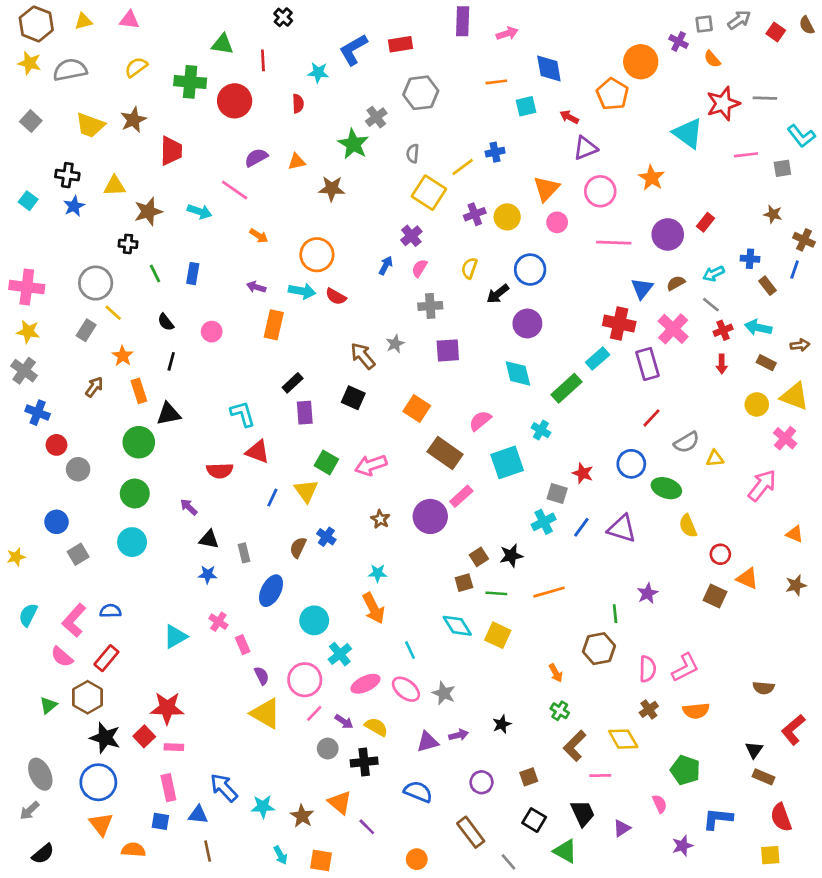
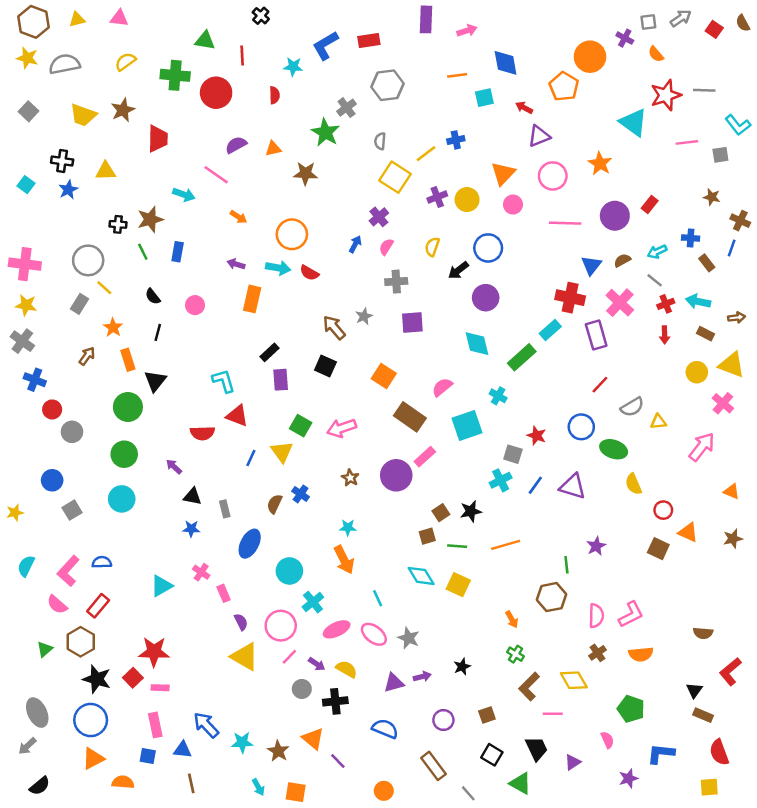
brown star: (148, 212) -> (150, 219), moved
black triangle: (168, 414) -> (155, 381), turned -40
orange triangle: (101, 824) -> (93, 759), turned 40

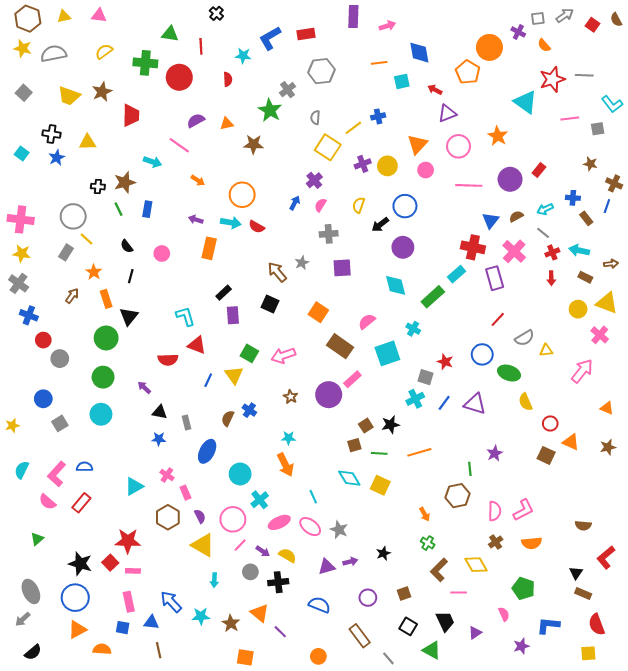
brown hexagon: (81, 642) -> (168, 517), moved
cyan arrow: (258, 787) -> (214, 580), moved, turned 32

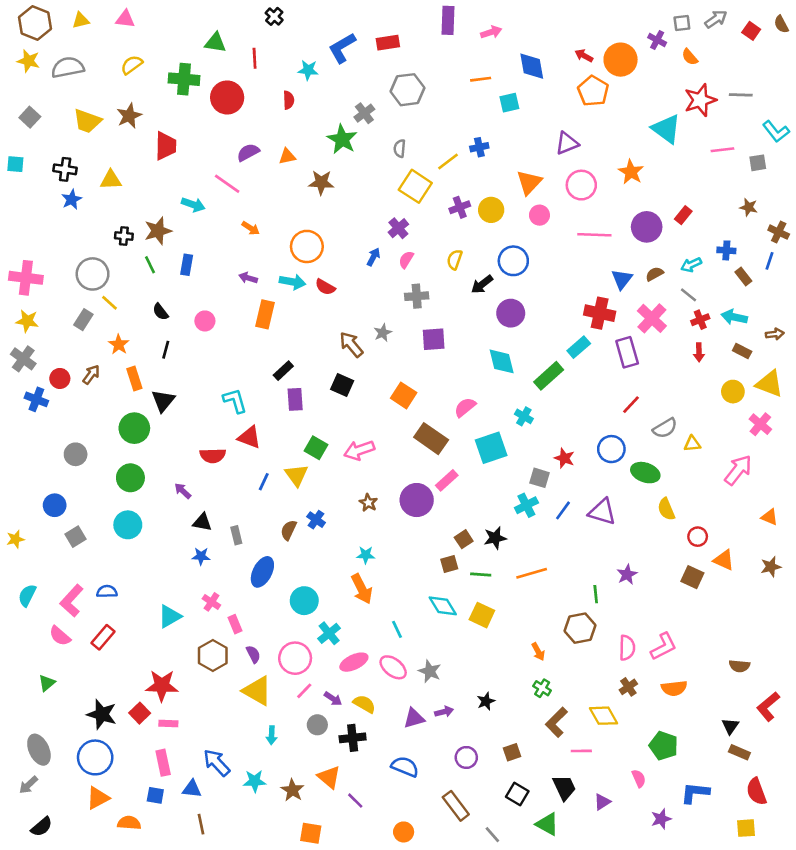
red arrow: (435, 90) -> (584, 56), moved
cyan square: (22, 154) -> (15, 164), moved, turned -32
red circle: (43, 340) -> (60, 378), moved

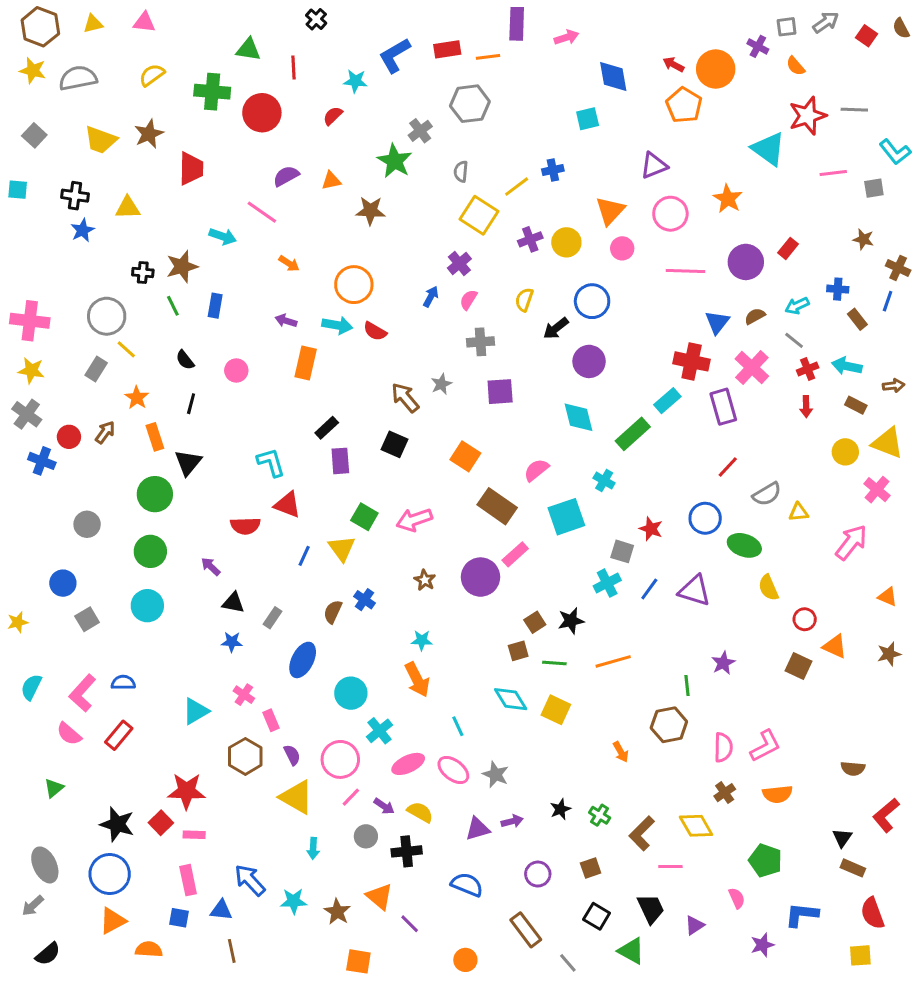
orange line: (481, 79) -> (488, 57), moved
red semicircle: (289, 100) -> (333, 116), turned -132
gray rectangle: (236, 535) -> (272, 618), turned 48
green cross: (542, 688) -> (600, 815), moved

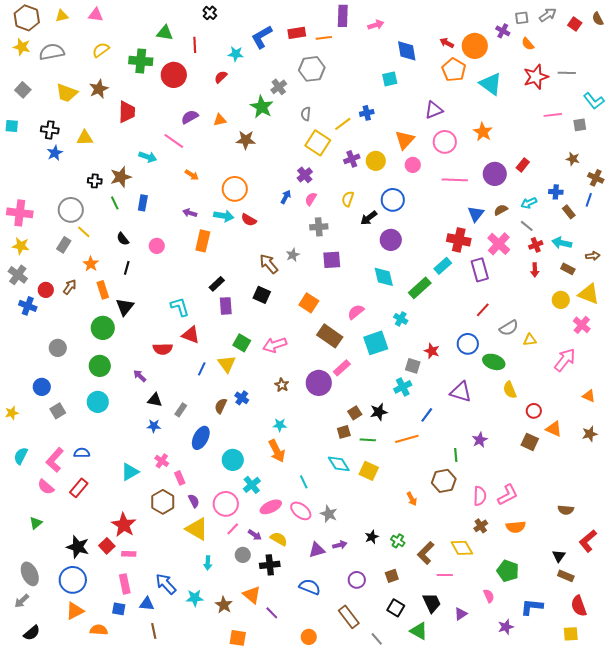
cyan triangle: (768, 149) -> (491, 84), moved
blue line: (649, 589) -> (427, 415), moved
red star: (187, 791) -> (124, 525), turned 30

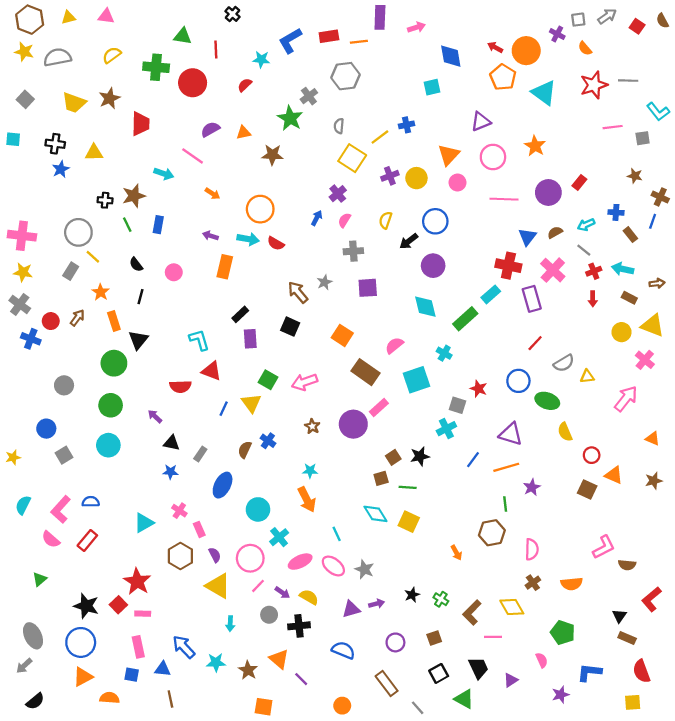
orange line: (407, 439) -> (506, 467), moved
pink L-shape: (508, 495) -> (604, 547), moved
black square: (396, 608) -> (439, 673), turned 30

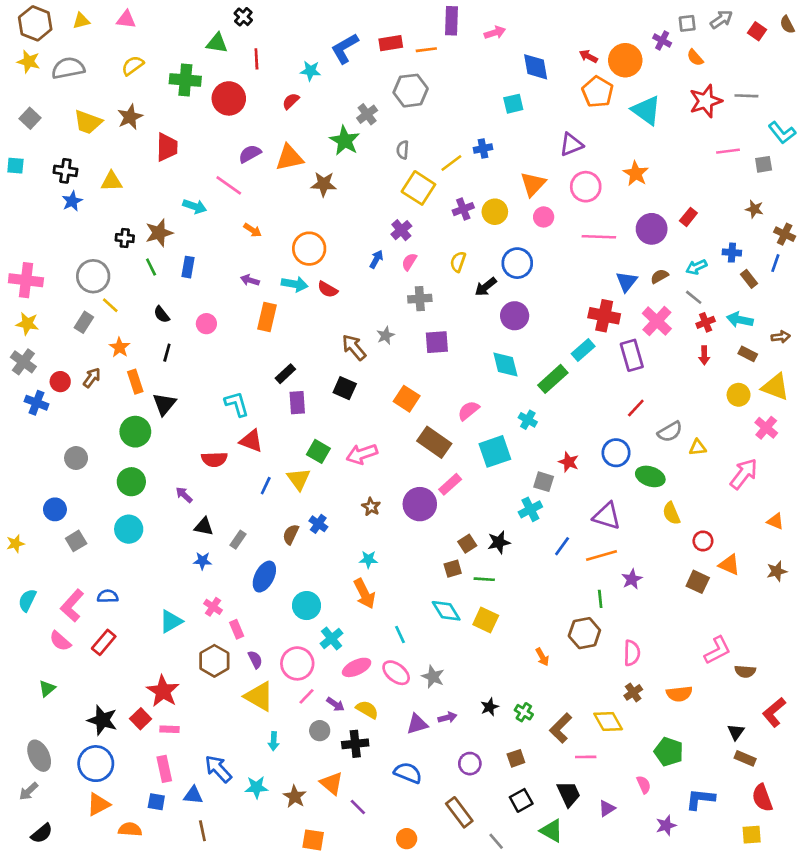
black cross: (232, 14) -> (243, 17), moved
orange triangle: (244, 133) -> (289, 158), size x1.6

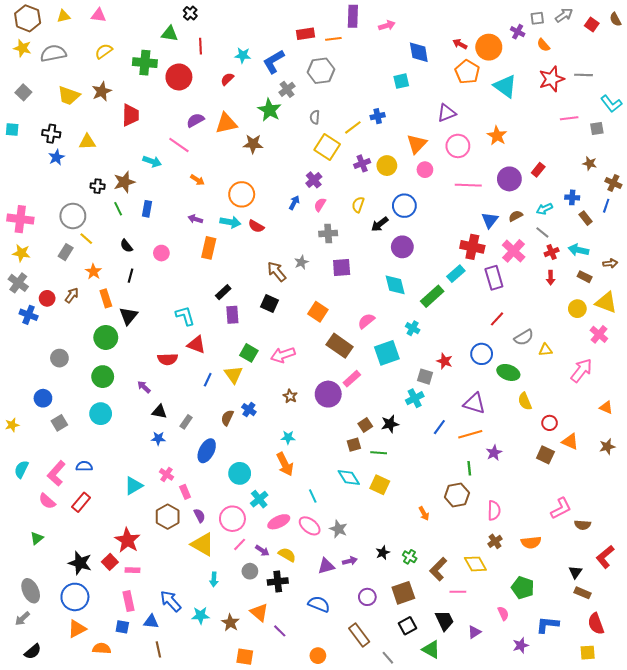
blue L-shape: (345, 48) -> (274, 62), moved
brown square: (516, 758) -> (403, 593), size x1.6

